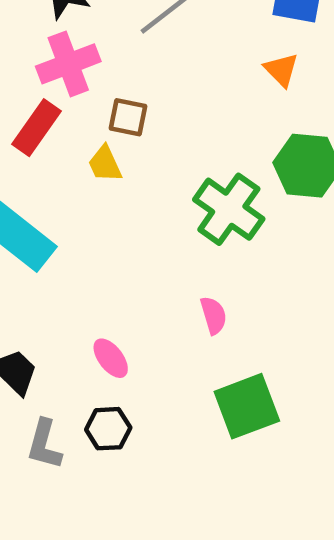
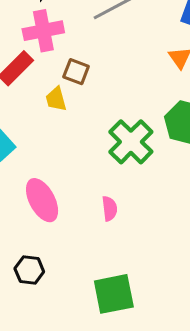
pink ellipse: (111, 358) -> (42, 200), moved, size x1.6
green square: (247, 406) -> (114, 294), moved

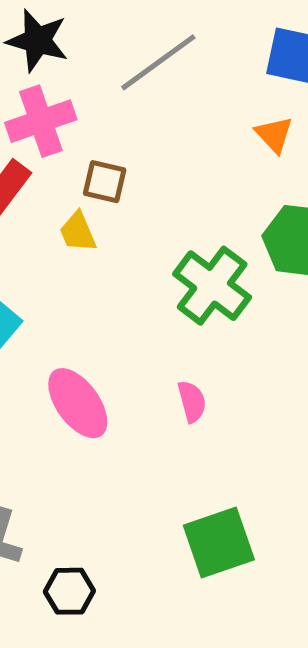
black hexagon: (29, 270) -> (69, 591), moved

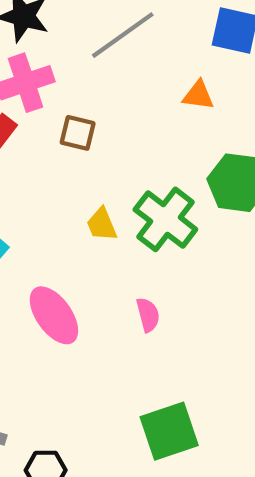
orange triangle: (274, 135) -> (198, 95), moved, turned -40
yellow trapezoid: (78, 232) -> (102, 224), moved

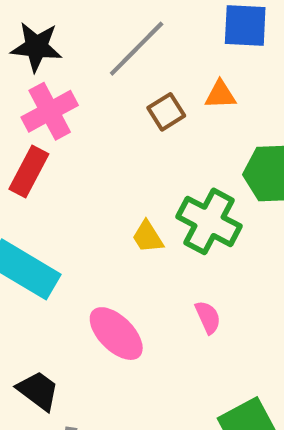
brown square: (78, 133) -> (166, 112), moved, turned -36

